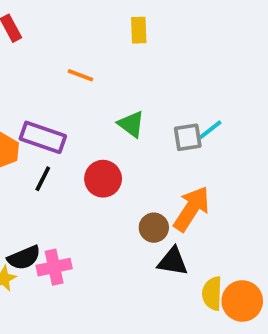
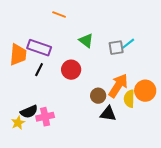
yellow semicircle: (212, 293) -> (129, 99), moved
orange circle: (242, 301) -> (145, 91), moved

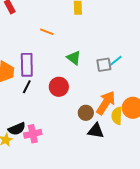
purple rectangle: (39, 48) -> (27, 65), turned 70

